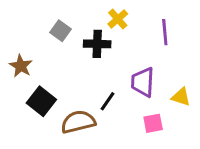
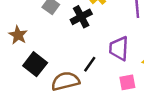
black cross: (97, 44) -> (81, 17), turned -30

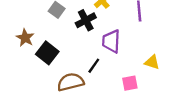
purple trapezoid: (119, 48) -> (111, 41), moved
black square: (35, 64) -> (47, 53), moved

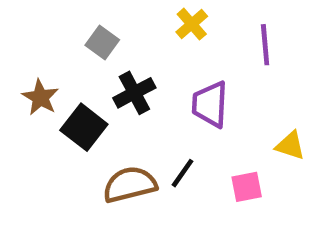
black cross: (86, 20) -> (134, 93), moved
black line: (94, 66) -> (183, 173), moved

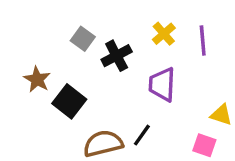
yellow cross: (192, 24) -> (164, 34), moved
black cross: (134, 93) -> (117, 56), moved
pink square: (247, 187) -> (204, 145), moved, turned 30

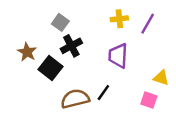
yellow cross: (164, 34) -> (119, 19), turned 35
purple line: (203, 41) -> (148, 24), turned 35
black cross: (117, 56) -> (71, 46), moved

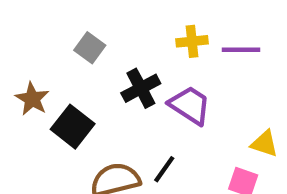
purple line: (148, 24) -> (241, 50), turned 60
black cross: (71, 46) -> (141, 88), moved
purple trapezoid: (118, 56) -> (190, 105), turned 120

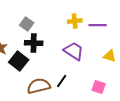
black cross: (141, 88) -> (34, 43), moved, turned 30
yellow triangle: (264, 144) -> (110, 56), moved

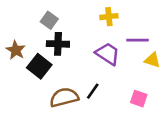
purple line: (98, 25) -> (137, 40), moved

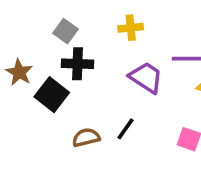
yellow cross: (109, 17) -> (131, 28), moved
brown semicircle: (64, 97) -> (86, 137), size x0.7

